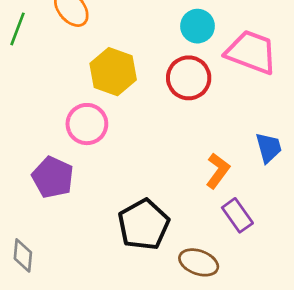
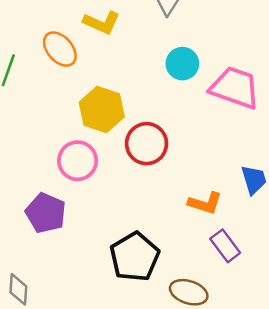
red circle: (189, 78) -> (147, 144), moved
orange L-shape: (218, 171) -> (205, 203), turned 72

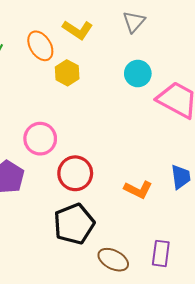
yellow hexagon: (102, 109) -> (67, 73), moved, size x0.7
red circle: (147, 144) -> (75, 173), moved
purple rectangle: (225, 246) -> (161, 253), moved, turned 35

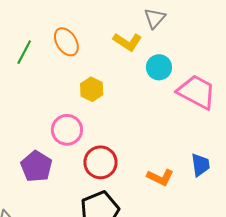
yellow L-shape: (78, 30) -> (127, 42), moved
yellow hexagon: (67, 73) -> (92, 89), moved

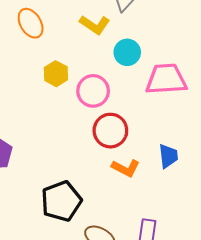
pink trapezoid: (197, 92) -> (166, 79), turned -33
pink circle: (67, 130) -> (93, 91), moved
red circle: (100, 162) -> (110, 131), moved

